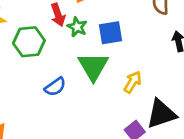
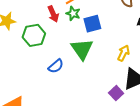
green star: (77, 27) -> (73, 13), moved
yellow arrow: (133, 82) -> (123, 53), moved

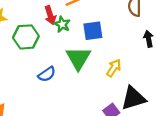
green star: (73, 13) -> (62, 24), moved
yellow arrow: (123, 53) -> (114, 68), moved

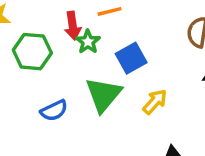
blue square: (93, 31) -> (131, 58), turned -30
yellow arrow: (114, 68) -> (155, 102), moved

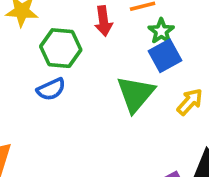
green star: (88, 42) -> (161, 31), moved
blue semicircle: (54, 111) -> (51, 89), moved

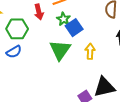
green star: (161, 31) -> (64, 19), moved
yellow arrow: (190, 102) -> (90, 51), turned -35

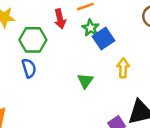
green triangle: (60, 50) -> (85, 81), moved, size x0.6
blue semicircle: (14, 52) -> (29, 68), turned -77

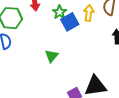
yellow arrow: (123, 68) -> (89, 13), moved

